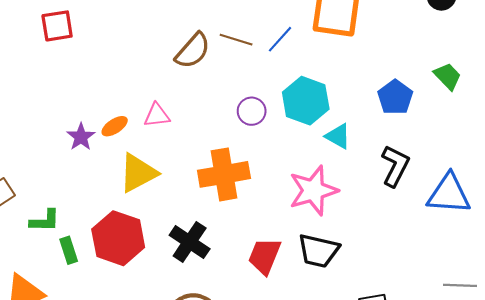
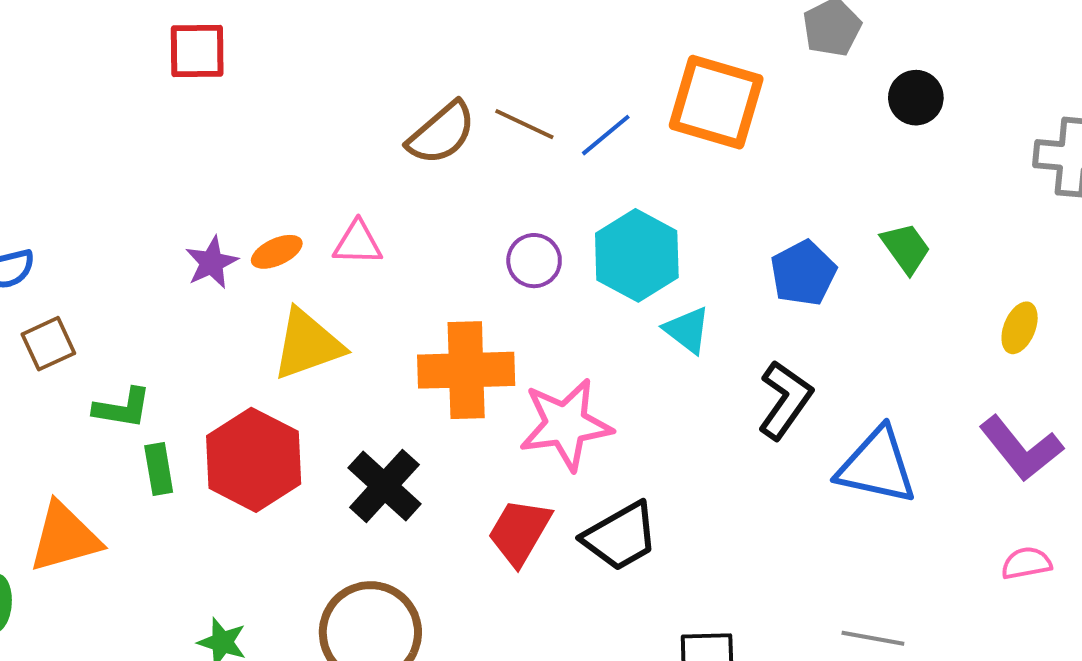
pink star: (313, 190) -> (566, 424), moved
black trapezoid: (318, 251) -> (620, 536), turned -51

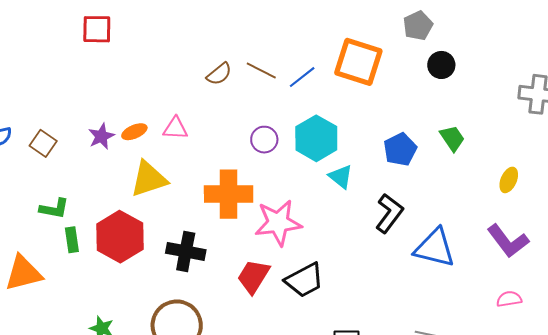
black circle: (916, 98) -> (441, 65), moved
brown semicircle: (441, 133) -> (219, 74), size x0.7
brown square: (48, 344) -> (43, 143), moved, turned -32
black cross: (384, 486) -> (186, 251), turned -33

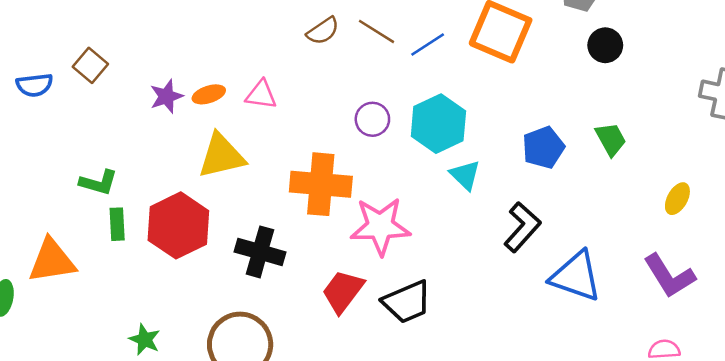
brown square: (43, 143) -> (90, 65), moved

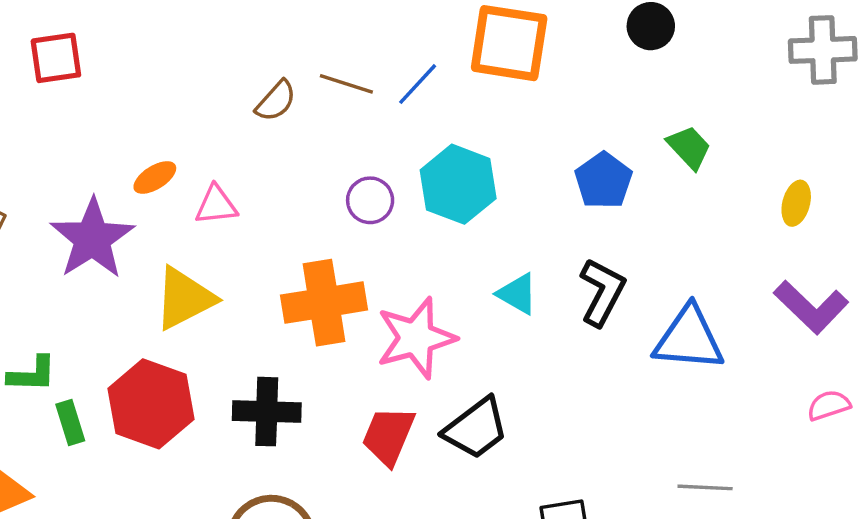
orange ellipse: (209, 94) -> (155, 177), moved
purple star: (166, 96) -> (92, 239), size x1.8
cyan triangle: (465, 175) -> (517, 294), moved

